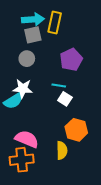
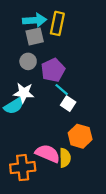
purple pentagon: (71, 60) -> (53, 70), moved
cyan line: (59, 85) -> (62, 90), turned 32
pink semicircle: (27, 139) -> (48, 153), moved

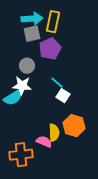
gray circle: (28, 61) -> (27, 66), moved
purple pentagon: (53, 70) -> (50, 49), moved
pink semicircle: (48, 153) -> (44, 142), size x0.7
yellow semicircle: (65, 158) -> (54, 133), moved

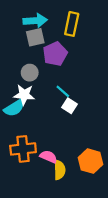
yellow rectangle: (53, 22) -> (72, 24), moved
orange hexagon: (74, 126) -> (90, 161), moved
yellow semicircle: (54, 133) -> (60, 170), moved
orange cross: (21, 155) -> (23, 149), moved

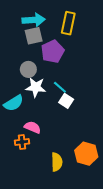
white star: (24, 95) -> (36, 87), moved
orange cross: (23, 149) -> (22, 142), size x0.6
pink semicircle: (48, 157) -> (33, 127), moved

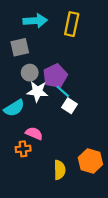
gray square: (34, 36) -> (20, 47), moved
purple pentagon: (53, 52) -> (55, 76), moved

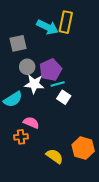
cyan arrow: (35, 21) -> (47, 27), moved, turned 30
cyan line: (63, 91) -> (58, 84), turned -56
yellow semicircle: (60, 170) -> (55, 156), turned -54

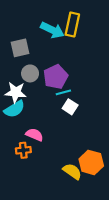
white star: (34, 84) -> (16, 92), moved
yellow semicircle: (55, 156) -> (72, 171), moved

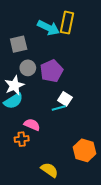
white star: (16, 92) -> (14, 85), turned -30
cyan line: (63, 92) -> (59, 108), moved
yellow semicircle: (72, 171) -> (49, 170), moved

